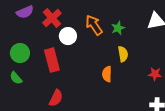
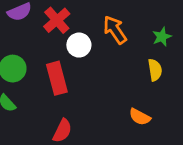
green star: (118, 28) -> (162, 37), moved
orange semicircle: (107, 74) -> (140, 117), moved, turned -63

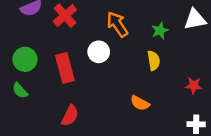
white circle: (79, 45) -> (99, 52), moved

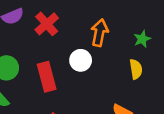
orange arrow: (117, 24) -> (99, 33), turned 45

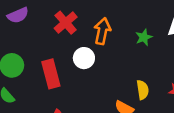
red cross: (47, 24) -> (66, 23), moved
yellow semicircle: (136, 69) -> (143, 90), moved

